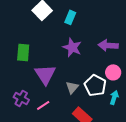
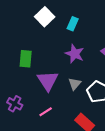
gray triangle: (72, 87) -> (75, 84), moved
purple cross: (21, 98) -> (15, 104), moved

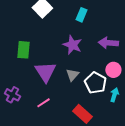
cyan rectangle: (73, 24) -> (81, 15), moved

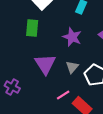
green rectangle: (23, 50) -> (32, 28), moved
pink line: (43, 103) -> (63, 95), moved

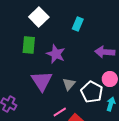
purple star: (72, 37) -> (56, 54), moved

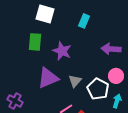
white square: (39, 17) -> (45, 14), turned -30
purple triangle: (42, 81) -> (48, 78), turned 40

